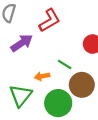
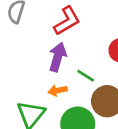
purple arrow: (22, 43) -> (58, 57), moved, turned -40

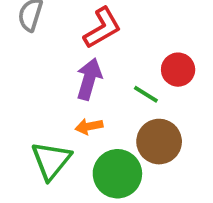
green line: (86, 76) -> (146, 94), moved

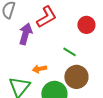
red circle: (178, 70) -> (86, 25), moved
purple arrow: (89, 79) -> (25, 34), moved

